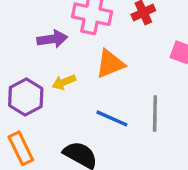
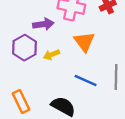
orange triangle: (110, 64) -> (84, 42), turned -45
purple hexagon: (26, 97) -> (25, 48), moved

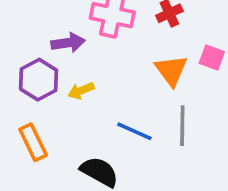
orange triangle: (84, 42) -> (171, 70), moved
orange rectangle: (21, 102) -> (33, 142), moved

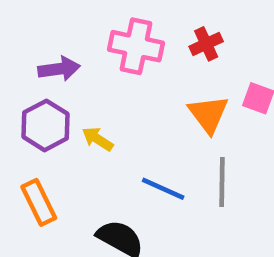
purple arrow: (68, 43) -> (59, 69), moved
yellow arrow: (81, 91) -> (98, 139), turned 55

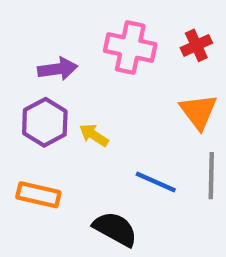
orange rectangle: (39, 202) -> (38, 195), turned -51

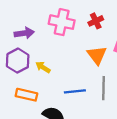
blue line: (156, 182) -> (75, 91), turned -30
orange rectangle: (38, 195) -> (26, 95), moved

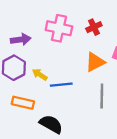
orange triangle: (97, 55) -> (95, 62), turned 40
blue line: (75, 91) -> (61, 85), moved

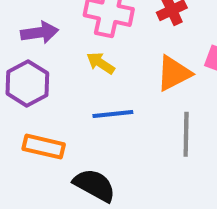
yellow arrow: (40, 74) -> (101, 63), moved

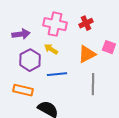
purple hexagon: (27, 83) -> (30, 60), moved

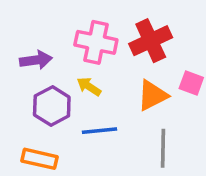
red cross: (86, 23) -> (151, 41), size x1.6

